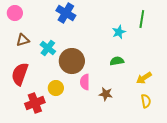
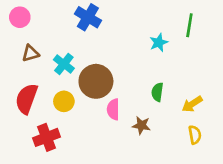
green semicircle: (117, 61) -> (157, 92), moved, turned -72
yellow circle: (56, 88) -> (64, 101), moved

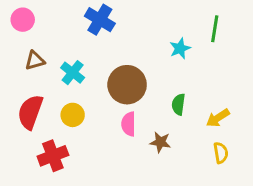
brown circle: (96, 81) -> (127, 85), moved

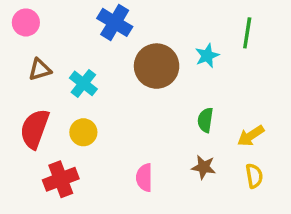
brown circle: (127, 85) -> (157, 66), moved
pink semicircle: (129, 124) -> (144, 178), moved
brown star: (160, 142) -> (204, 167), moved

